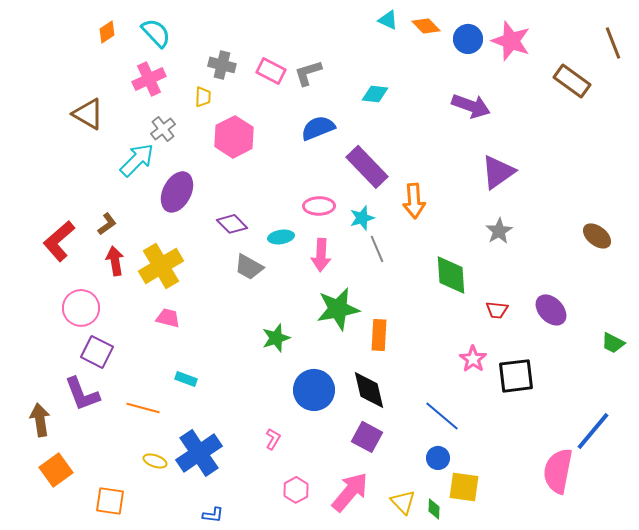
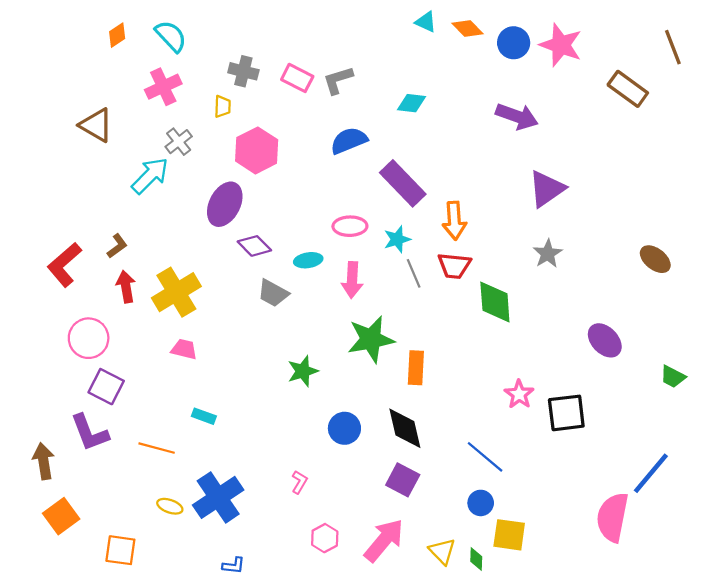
purple ellipse: (177, 192) -> (225, 204), moved
red trapezoid: (497, 310) -> (454, 266), moved, size x1.4
blue circle: (314, 390) -> (344, 428), size x0.7

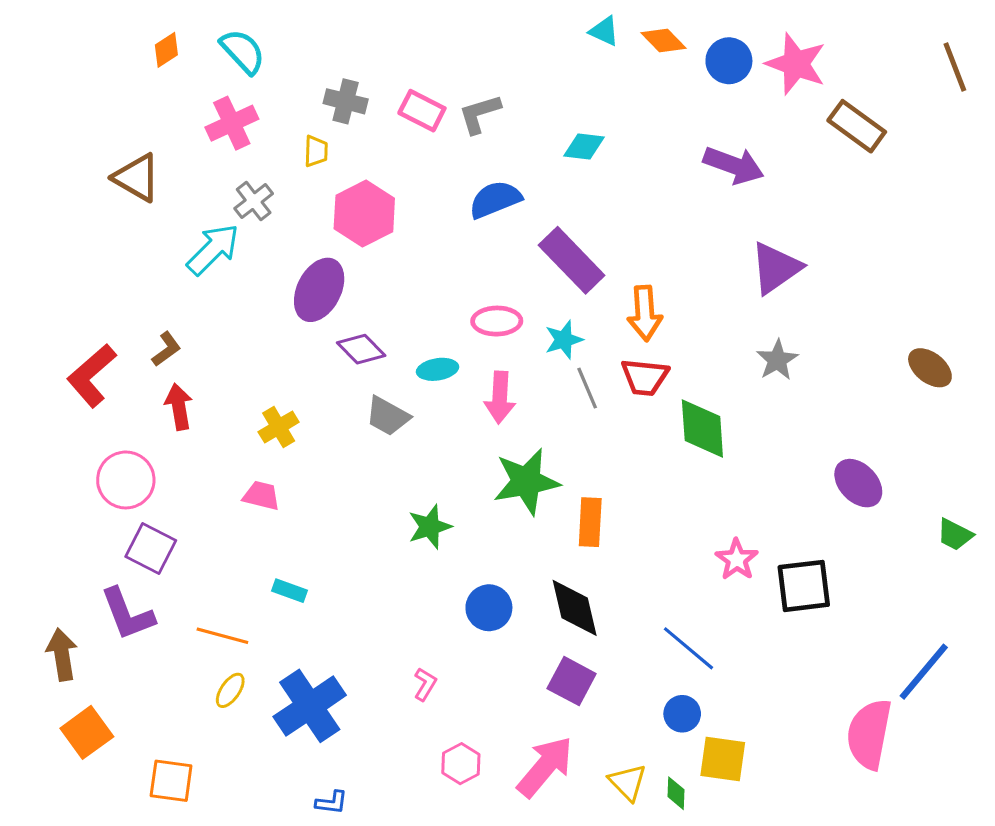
brown rectangle: (628, 89) -> (857, 126), moved
yellow cross: (176, 292) -> (279, 427), moved, size x0.6
yellow ellipse: (170, 506) -> (230, 690), moved, turned -75

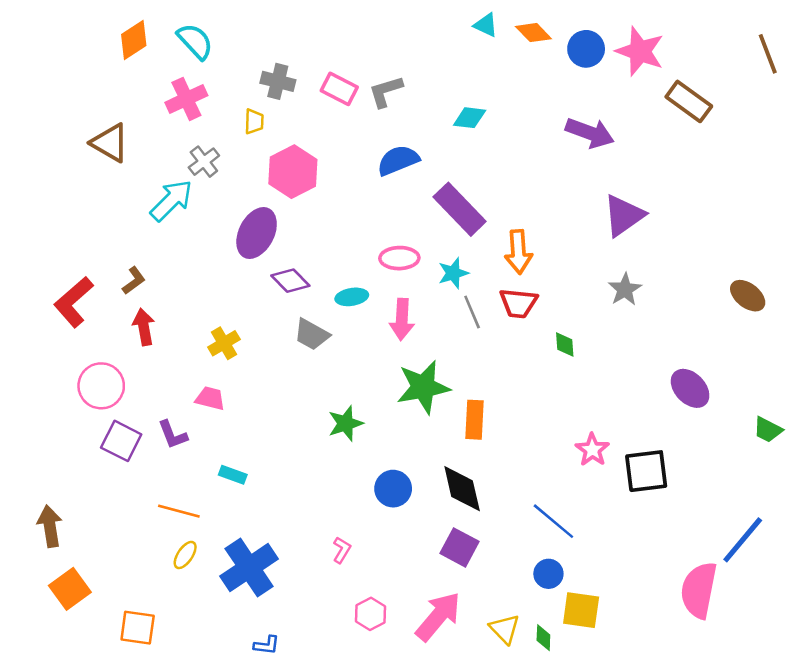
orange diamond: (166, 50) -> (134, 40), size x1.4
green diamond: (702, 429) -> (565, 345), size x0.5
purple L-shape: (127, 614) -> (173, 435), moved, size x0.7

